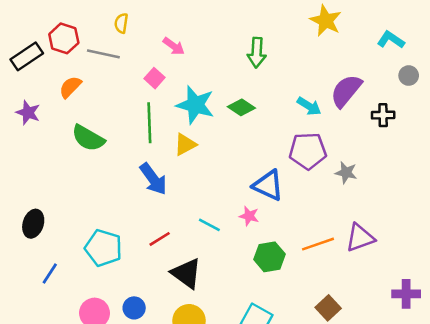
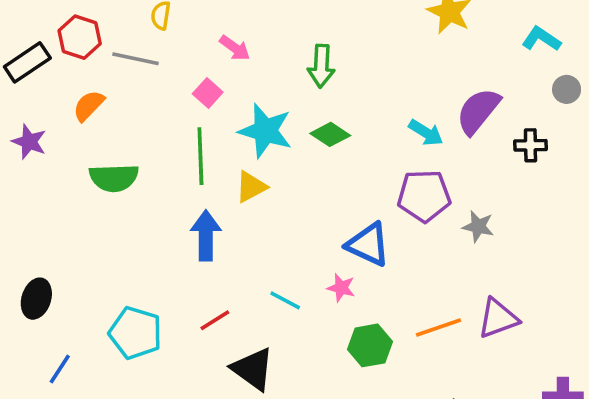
green arrow: (257, 53) -> (321, 66), moved
green semicircle: (88, 138) -> (114, 178), turned -32
blue arrow: (153, 179) -> (206, 235), turned -144

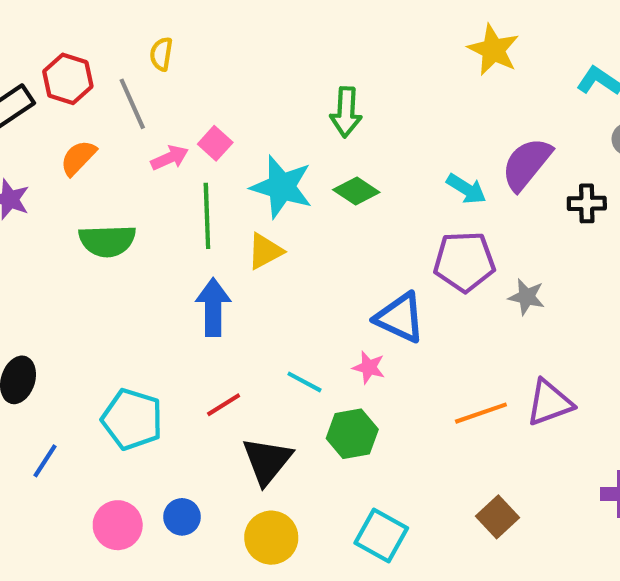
pink arrow: (235, 48) -> (170, 158), moved, turned -60
gray line: (136, 59) -> (132, 104), turned 54
green hexagon: (370, 345) -> (352, 434), moved
black triangle: (253, 369) -> (267, 461), turned 33

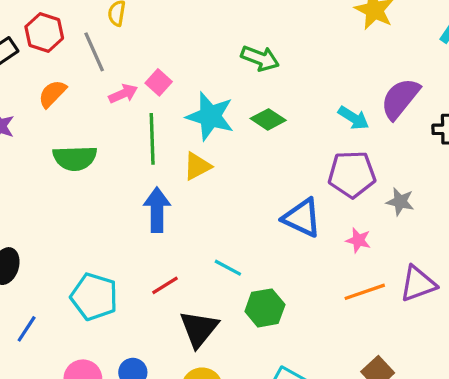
green arrow: (346, 112) -> (260, 58), turned -72
pink star: (369, 367) -> (358, 240), moved

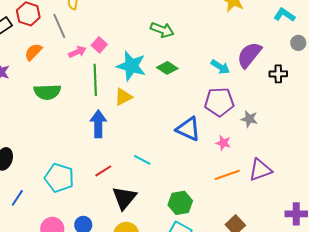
green hexagon: (265, 308) -> (180, 203), moved

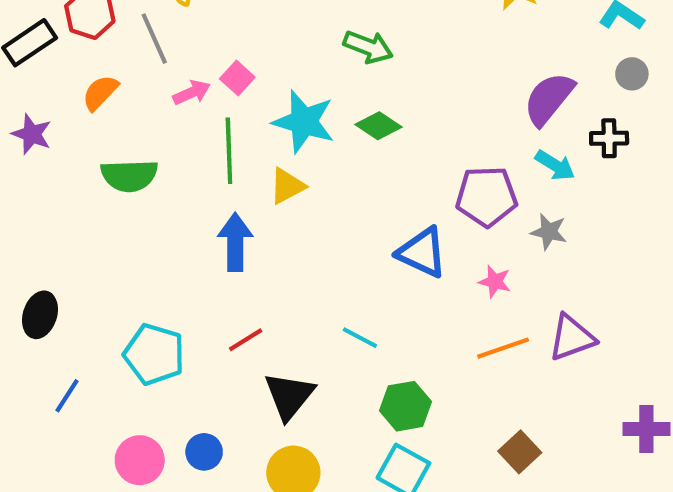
gray circle: (298, 43) -> (632, 74), moved
cyan arrow: (220, 67) -> (555, 165), moved
cyan line: (142, 160) -> (360, 338), moved

